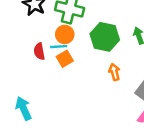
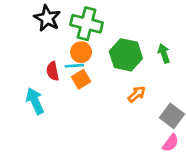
orange arrow: (114, 72) -> (137, 94), turned 63
cyan arrow: (23, 108) -> (35, 101), moved

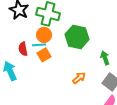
green arrow: (164, 53) -> (105, 58), moved
orange arrow: (137, 94) -> (79, 78), moved

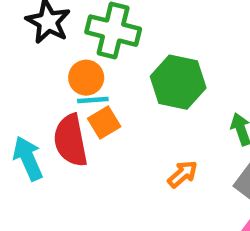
orange circle: (44, 35) -> (86, 78), moved
red semicircle: (23, 49) -> (70, 140), moved, size x1.6

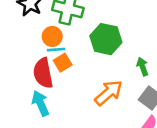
cyan arrow: (28, 158) -> (40, 103), moved
orange arrow: (183, 174) -> (108, 93), size x1.6

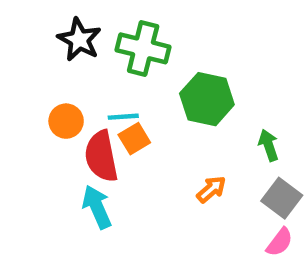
orange circle: (52, 36) -> (66, 121), moved
orange arrow: (108, 93) -> (211, 189), size x0.6

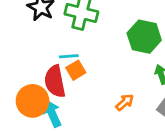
green hexagon: (207, 99) -> (144, 37), moved
orange circle: (66, 121) -> (33, 101), moved, size x1.5

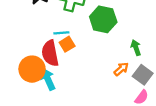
green hexagon: (144, 37) -> (103, 19), moved
orange arrow: (125, 102) -> (121, 69), moved

